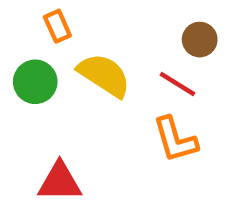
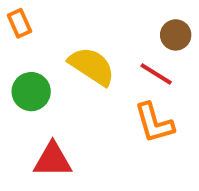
orange rectangle: (57, 26) -> (19, 23), moved
green circle: (35, 82) -> (31, 92), moved

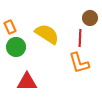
orange rectangle: (19, 23) -> (10, 27), moved
red line: (156, 74) -> (80, 38), turned 60

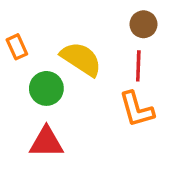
brown circle: (90, 18) -> (143, 24), moved
green circle: (16, 47) -> (46, 88), moved

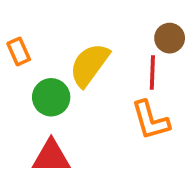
brown circle: (143, 24) -> (170, 38), moved
yellow semicircle: (81, 59) -> (89, 65), turned -87

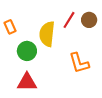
yellow semicircle: (89, 65) -> (47, 34), turned -30
red line: (152, 72) -> (69, 20), moved, turned 30

